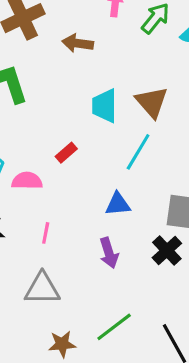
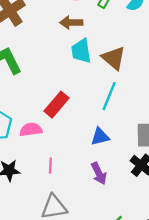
brown arrow: (78, 43) -> (71, 23), moved
cyan trapezoid: (105, 106) -> (81, 51), moved
red rectangle: (66, 153) -> (56, 105), size x1.6

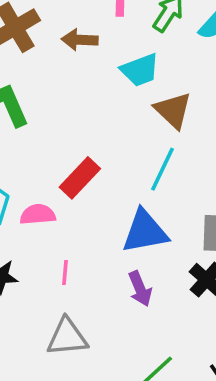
brown arrow: (71, 23) -> (80, 40), moved
cyan trapezoid: (81, 51) -> (140, 70), moved, turned -105
blue triangle: (100, 137) -> (145, 231), size x1.6

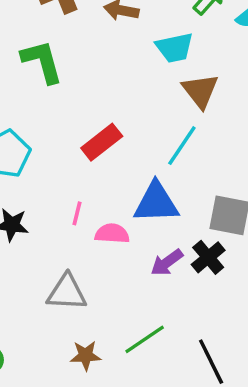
pink semicircle: (38, 215) -> (112, 234), moved
pink line: (65, 273) -> (77, 213), moved
purple arrow: (140, 289) -> (167, 262), moved, turned 68

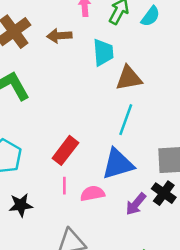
cyan trapezoid: (174, 48) -> (103, 52), turned -68
brown triangle: (200, 91) -> (129, 78), turned -48
red rectangle: (102, 142) -> (65, 150), moved

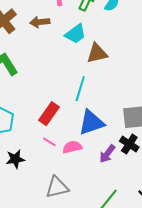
cyan trapezoid: (103, 52) -> (75, 34), turned 60
cyan line: (126, 120) -> (80, 89), moved
pink line: (64, 186) -> (49, 142), turned -56

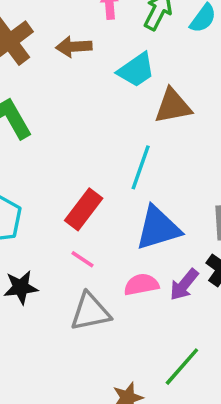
pink semicircle: (72, 147) -> (141, 285), moved
gray triangle: (57, 187) -> (90, 312), moved

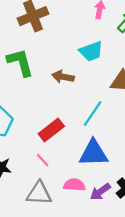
brown arrow: (74, 47) -> (63, 77), moved
cyan trapezoid: (136, 70) -> (91, 51), moved

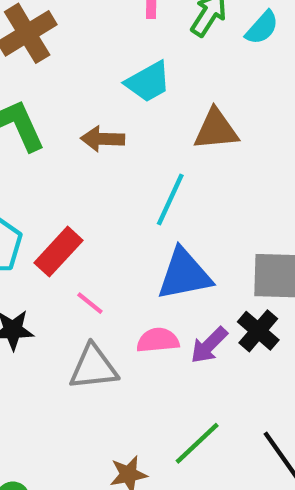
red rectangle: (51, 130) -> (59, 252), moved

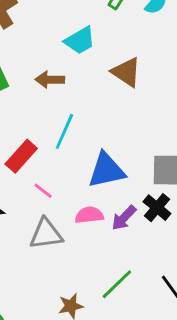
brown triangle: (216, 130) -> (126, 72), turned 40
cyan line: (170, 199) -> (64, 131), moved

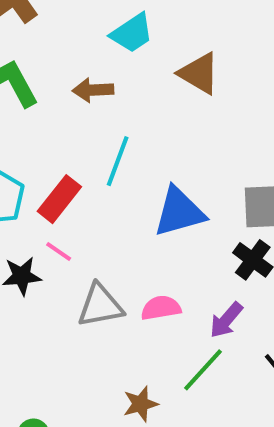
pink line: (43, 191) -> (59, 252), moved
pink semicircle: (89, 215) -> (161, 308), moved
purple arrow: (124, 218) -> (226, 320), moved

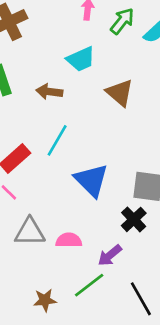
blue triangle: (179, 212) -> (91, 180), turned 51

